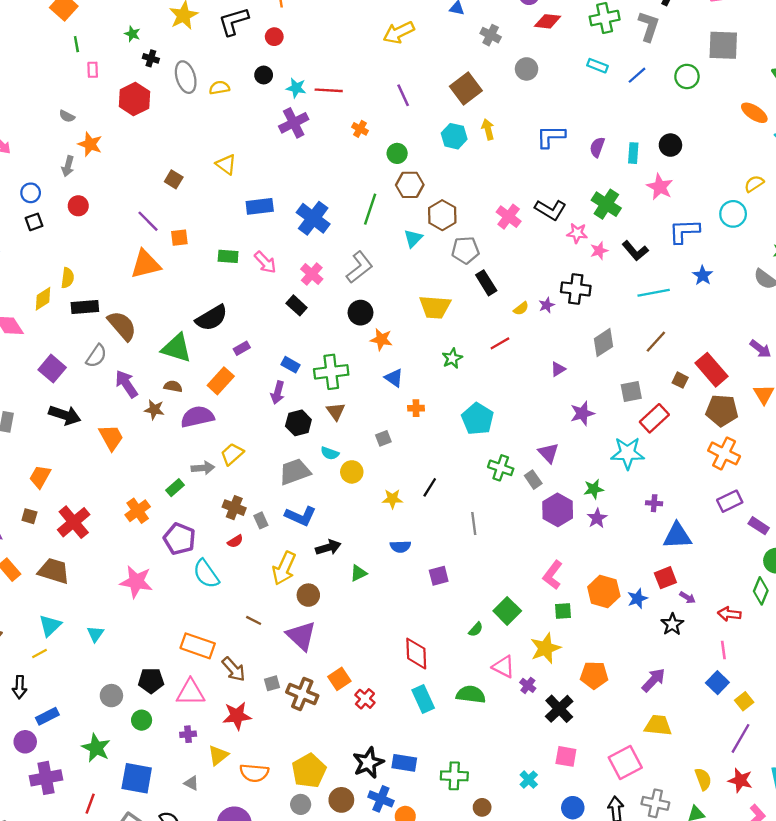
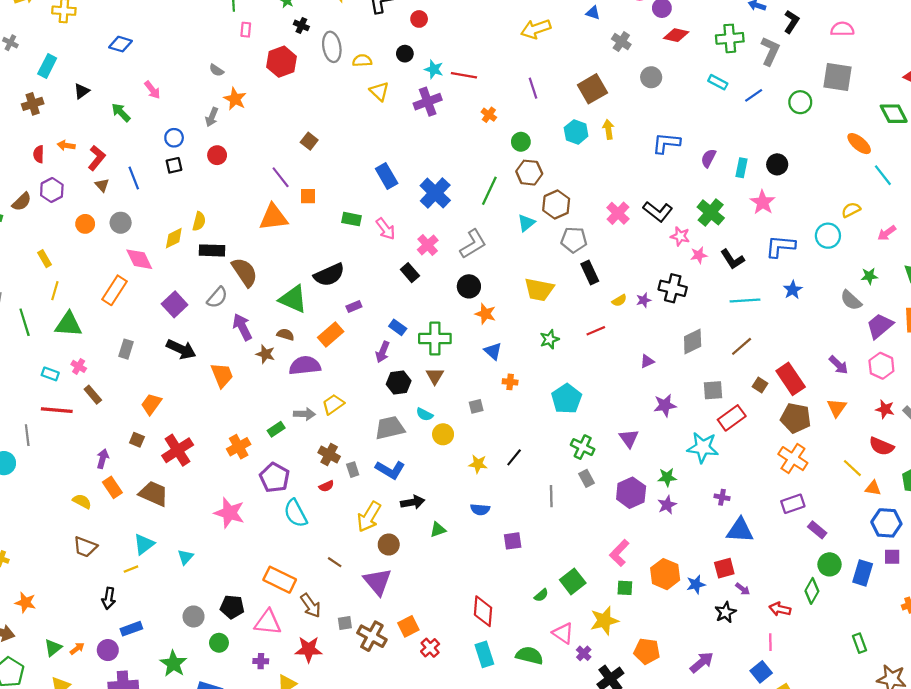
yellow triangle: (226, 164) -> (379, 91), moved
blue rectangle: (260, 206) -> (387, 176), turned 60
gray rectangle: (533, 480) -> (586, 478), moved

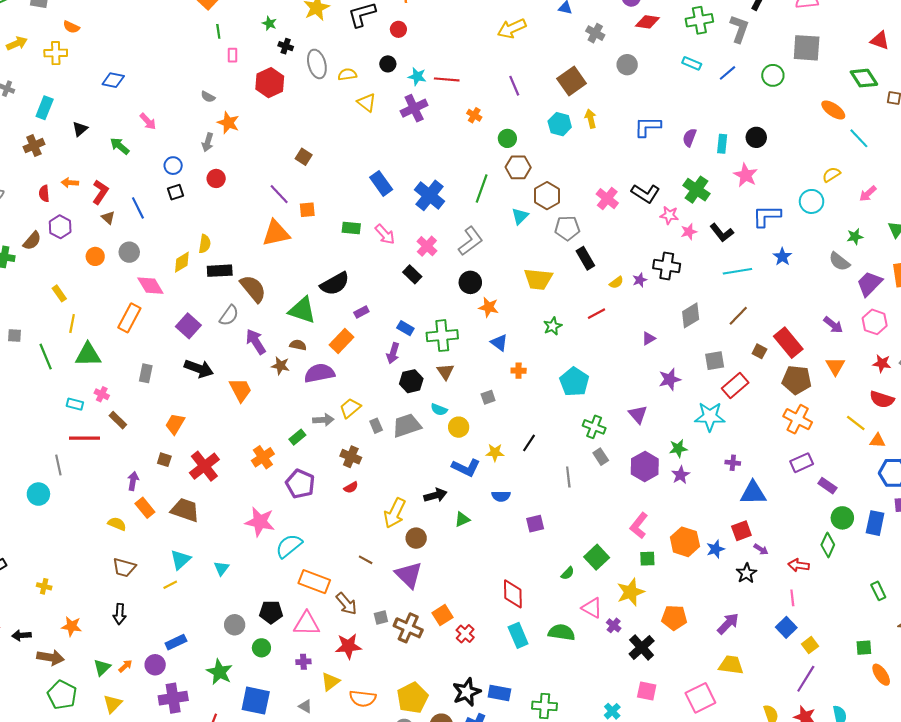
gray rectangle: (353, 470) -> (376, 426), moved
blue L-shape: (390, 470) -> (466, 468), moved
cyan semicircle: (296, 513) -> (289, 546), moved, turned 84
black arrow: (109, 598) -> (120, 614), moved

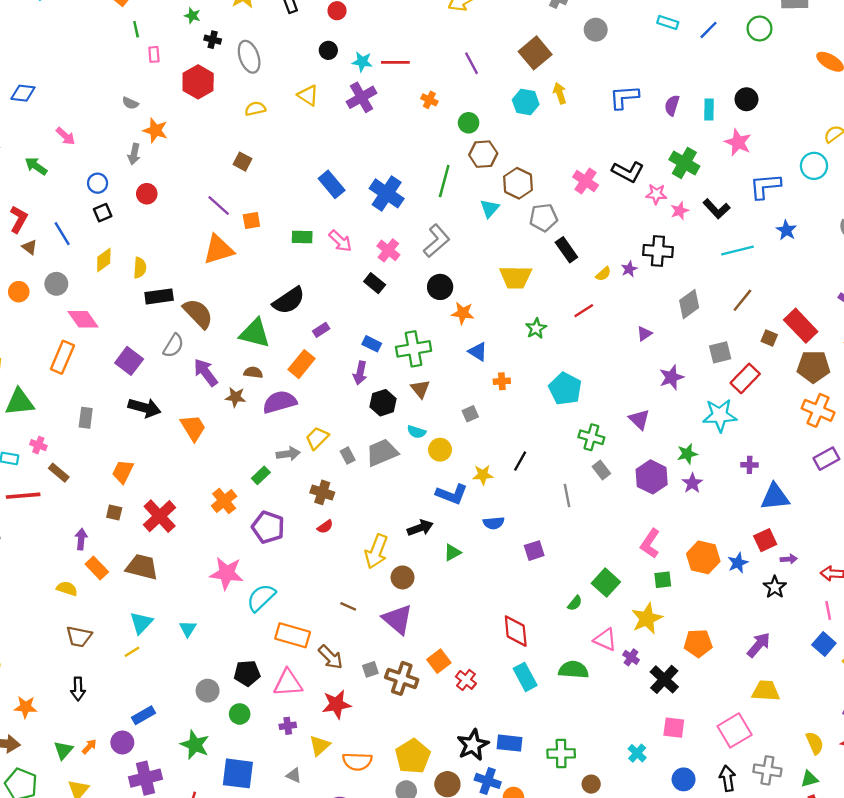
yellow semicircle: (347, 74) -> (255, 109), moved
yellow diamond: (182, 262) -> (104, 260), moved
purple arrow: (761, 549) -> (789, 559), turned -32

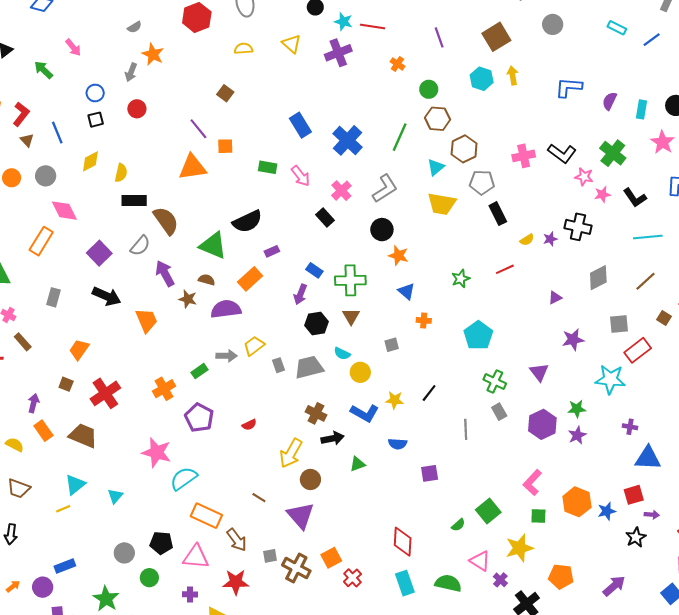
gray semicircle: (130, 103) -> (134, 27), turned -64
pink cross: (586, 181) -> (524, 156), turned 35
yellow trapezoid: (516, 277) -> (442, 204), moved
brown cross: (322, 492) -> (316, 413), moved

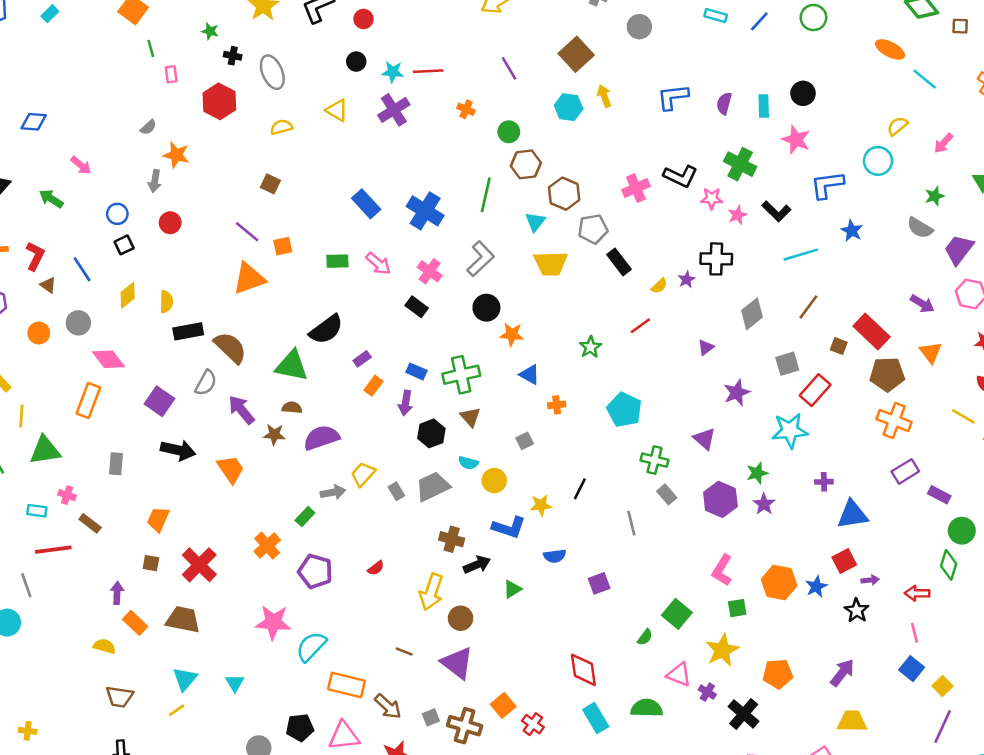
orange rectangle: (250, 279) -> (373, 386), moved, size x0.7

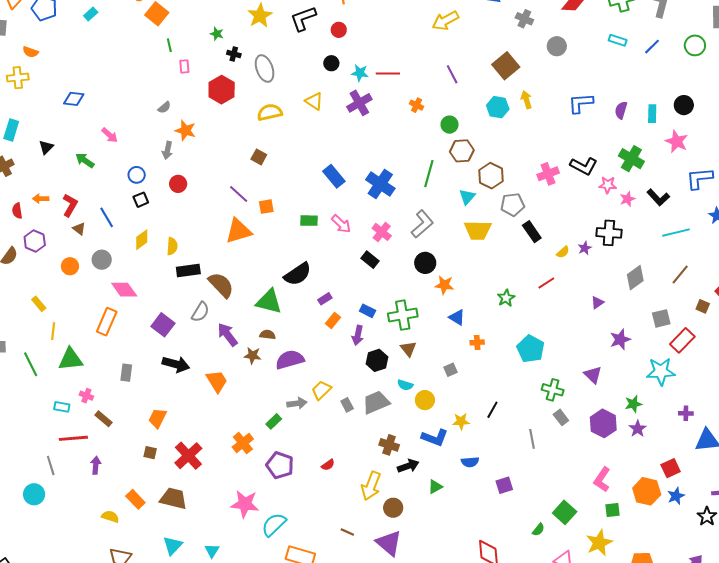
yellow semicircle: (281, 127) -> (270, 112), size x1.4
red square: (844, 561) -> (671, 468), moved
purple arrow: (117, 593) -> (96, 465), moved

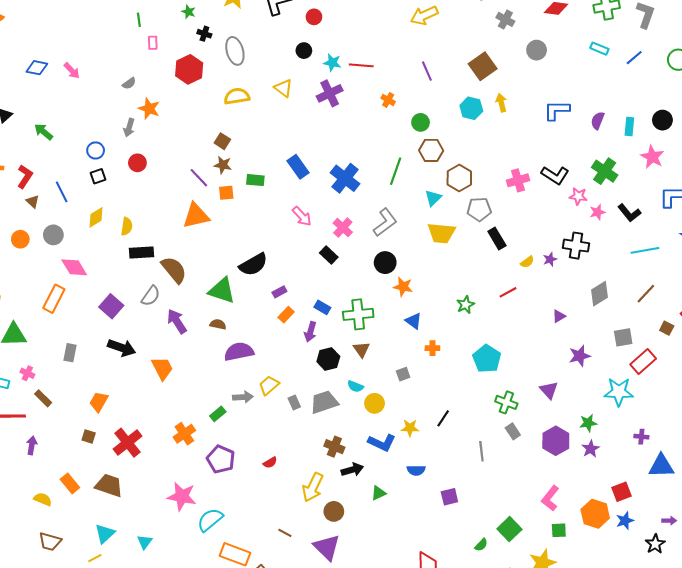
pink arrow: (110, 135) -> (72, 71), moved
green rectangle: (309, 221) -> (255, 180), moved
brown star: (253, 355) -> (223, 165), moved

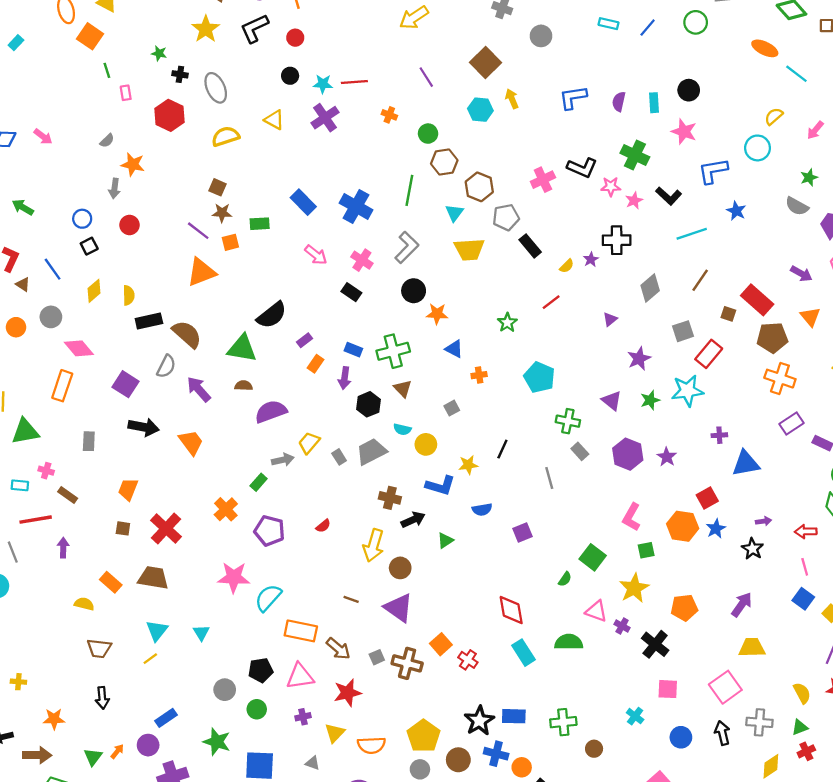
green star: (588, 423) -> (650, 400), moved

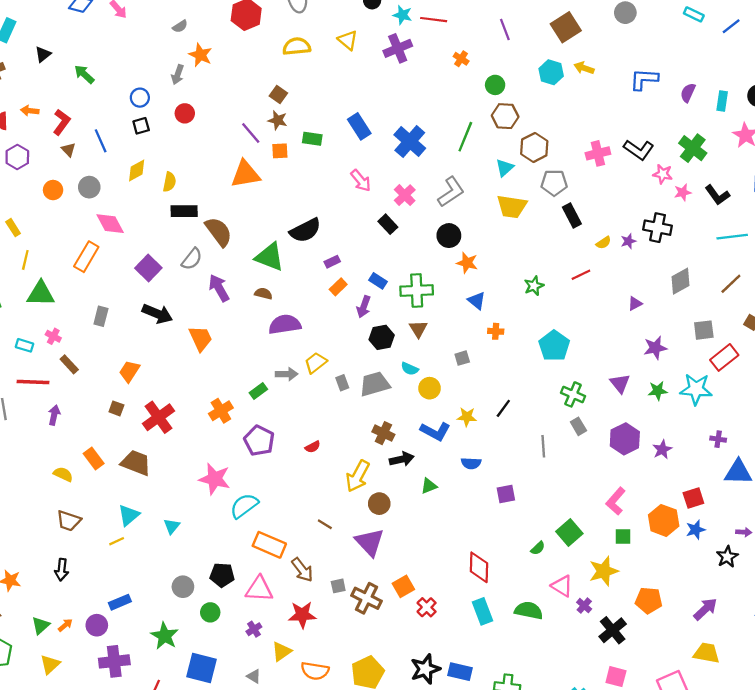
yellow arrow: (512, 99) -> (584, 68), turned -60
purple cross: (303, 717) -> (254, 629), turned -32

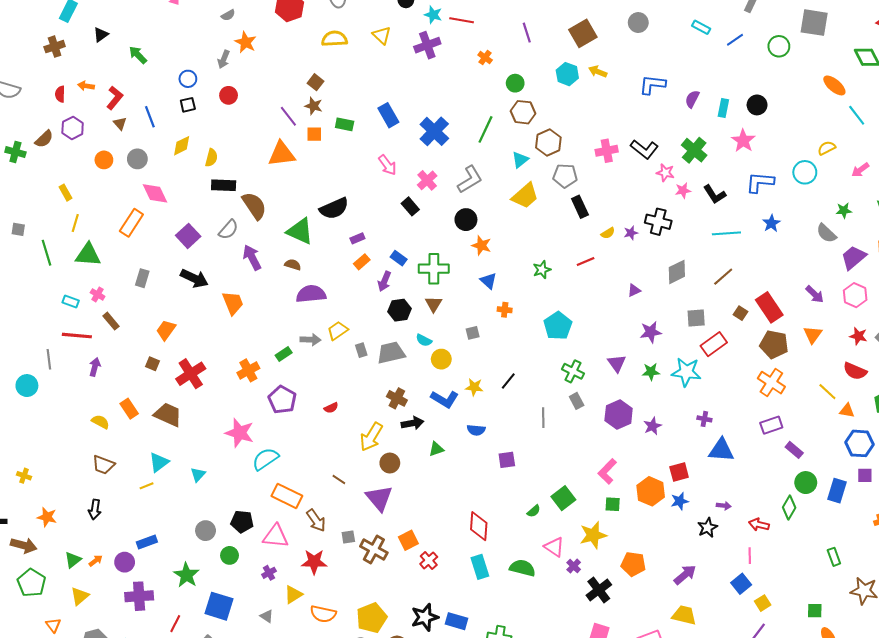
yellow trapezoid: (512, 207) -> (525, 196), turned -52

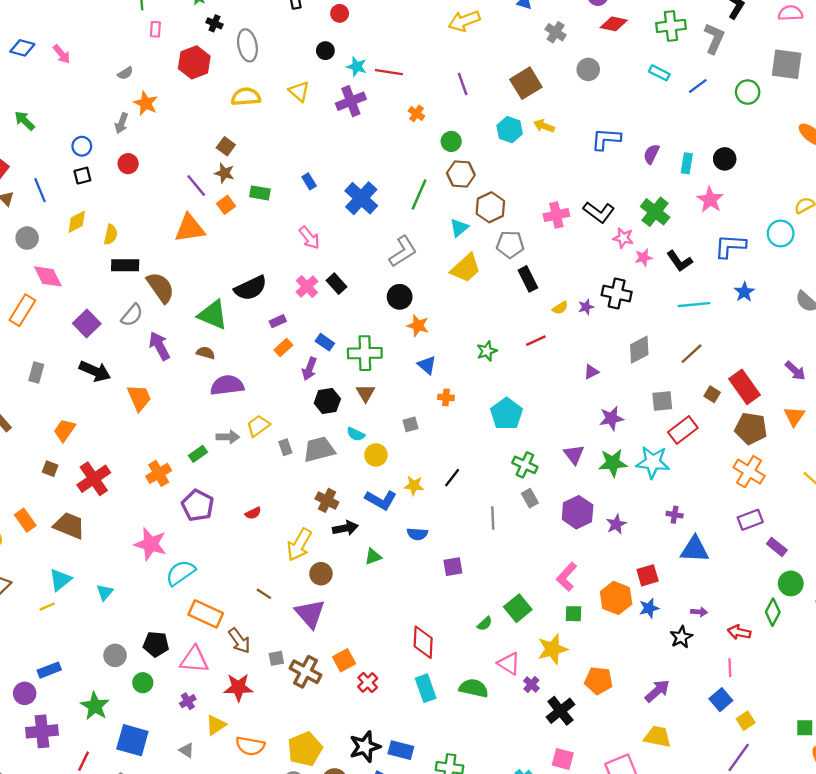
blue rectangle: (388, 115) -> (309, 181), size x0.6
orange square: (314, 134) -> (226, 205), turned -35
pink cross: (427, 180) -> (307, 287), moved
green star: (651, 372) -> (613, 463), size x1.4

